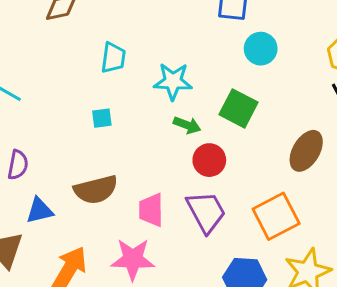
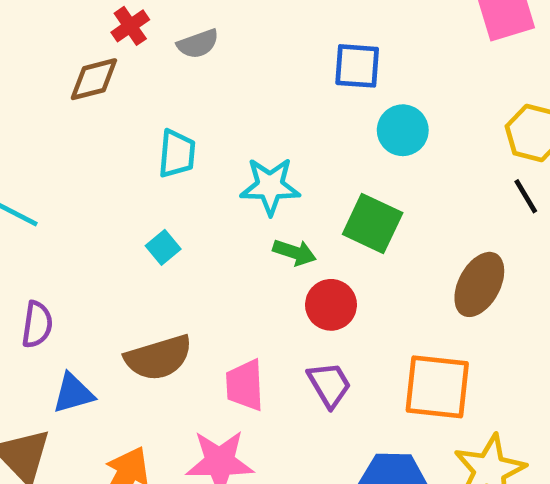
cyan square: (102, 118) -> (163, 247), turned -30
purple trapezoid: (206, 212) -> (329, 385), size x0.7
orange square: (276, 216) -> (437, 387), turned 36

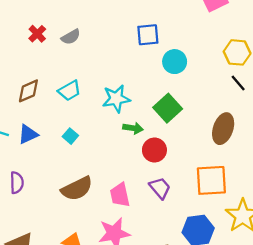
brown diamond: (94, 79) -> (28, 91), moved
cyan trapezoid: (177, 154) -> (69, 91), turned 65
green square: (373, 224) -> (168, 108), turned 32
blue triangle: (73, 393) -> (28, 134), moved

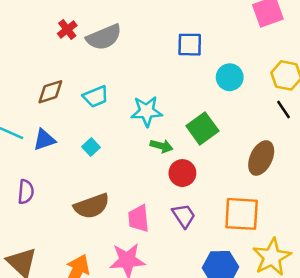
gray semicircle: (71, 37) -> (104, 37), size x1.6
cyan circle: (175, 62) -> (230, 77), moved

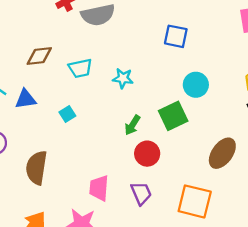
cyan circle: (230, 77) -> (196, 85), moved
cyan star: (147, 111) -> (123, 78), moved, size x0.7
green arrow: (161, 146) -> (132, 125), turned 96
brown semicircle: (92, 206) -> (36, 168), moved, turned 108

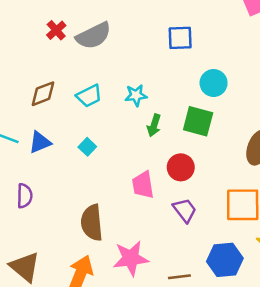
green square: (173, 116) -> (198, 121), turned -36
green arrow: (132, 125) -> (154, 125), moved
brown semicircle: (36, 168) -> (92, 223), moved
pink trapezoid: (99, 188) -> (143, 185), moved

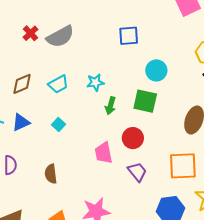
brown semicircle: (92, 223) -> (51, 174), moved, size x0.7

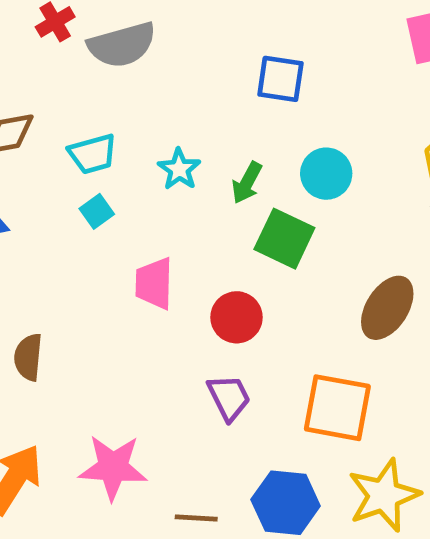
cyan star: (95, 82) -> (179, 169), turned 30
green arrow: (111, 106) -> (247, 183), moved
cyan square: (58, 125) -> (97, 211), moved
pink trapezoid: (104, 153) -> (154, 283), moved

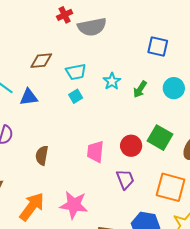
green square: (284, 239) -> (160, 138), moved
pink trapezoid: (154, 283) -> (95, 152), moved

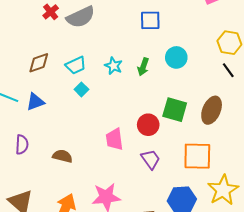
brown semicircle: (42, 155) -> (62, 156), turned 108

